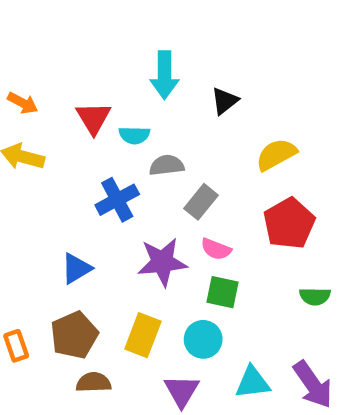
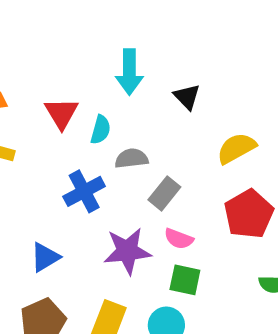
black triangle: (225, 101) -> (187, 97), turned -36
cyan semicircle: (134, 135) -> (101, 130), turned -76

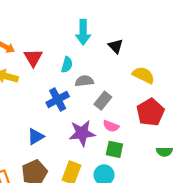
red triangle: (61, 113) -> (33, 58), moved
yellow semicircle: (236, 148) -> (143, 75), turned 55

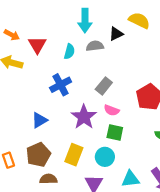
black triangle: (116, 46) -> (116, 34), turned 48
yellow semicircle: (143, 75) -> (139, 20), moved
gray semicircle: (84, 81) -> (95, 46), moved
purple star: (82, 133) -> (84, 117), turned -30

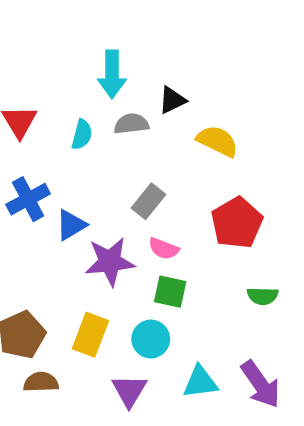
yellow semicircle: (139, 20) -> (217, 141), moved
blue cross: (61, 85) -> (28, 199), moved
purple star: (84, 117) -> (110, 262), turned 30
blue triangle: (39, 120) -> (71, 225), moved

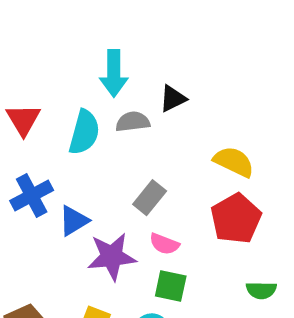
cyan semicircle: (82, 135) -> (84, 132), size x1.5
yellow semicircle: (217, 141) -> (234, 162), moved

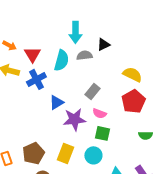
blue cross: (32, 195) -> (36, 79), moved

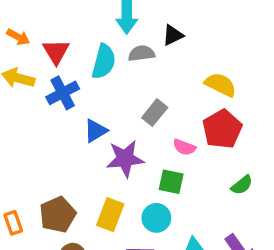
pink semicircle: (99, 113) -> (184, 147), moved
green semicircle: (145, 135) -> (242, 185), turned -40

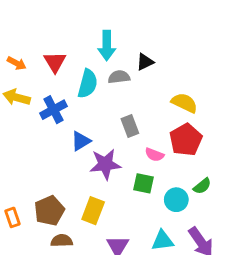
red triangle: (56, 52) -> (55, 62), moved
gray rectangle: (155, 113) -> (130, 126), turned -60
cyan circle: (156, 218) -> (176, 200), moved

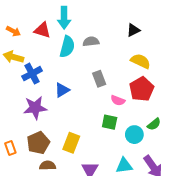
cyan arrow: (107, 46) -> (64, 18), moved
red triangle: (55, 62) -> (42, 30), turned -42
black triangle: (145, 62) -> (133, 30), moved
blue cross: (53, 110) -> (32, 74), moved
purple star: (105, 164) -> (35, 108), moved

